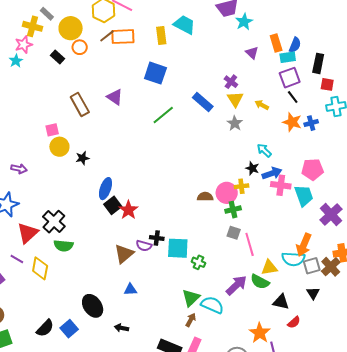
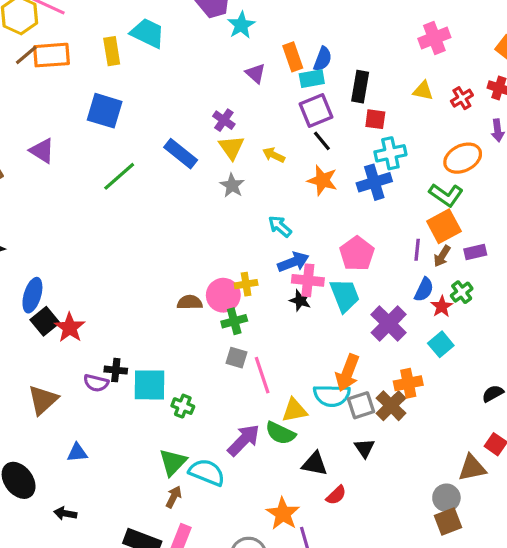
blue cross: (311, 123) -> (374, 182), moved, size x1.5
black star: (252, 168) -> (300, 300), moved
pink pentagon: (312, 169) -> (357, 254), turned -30
brown triangle: (124, 254) -> (43, 400), moved

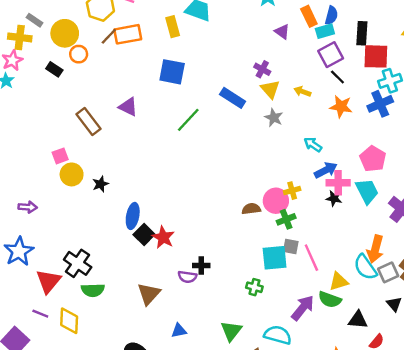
red square: (375, 119) -> (376, 56), size x1.6
cyan square: (149, 385) -> (275, 258), moved
cyan semicircle: (332, 395) -> (365, 267), turned 60
green triangle: (173, 462) -> (231, 331), moved

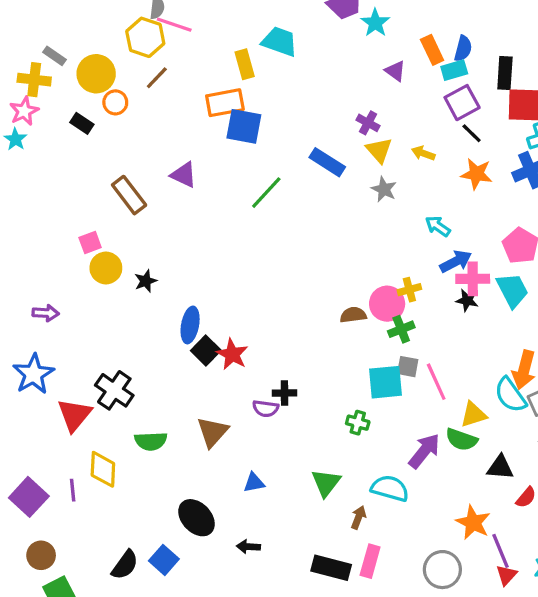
orange rectangle: (128, 34) -> (225, 103), moved
green semicircle: (93, 290) -> (151, 441), moved
purple line: (40, 314) -> (73, 490), moved, turned 63

